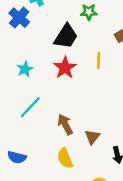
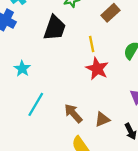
red star: (65, 68) -> (97, 69), moved
brown triangle: (92, 137) -> (102, 119), turned 42

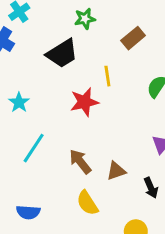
black trapezoid: (55, 28) -> (62, 54), turned 36
red star: (97, 69) -> (84, 102), moved, turned 30

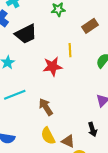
black trapezoid: (62, 54) -> (26, 34), moved
cyan line: (34, 148) -> (15, 95), turned 30
brown triangle: (116, 171) -> (68, 141), moved, turned 40

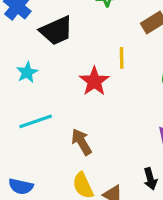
red star: (52, 66) -> (94, 81), turned -30

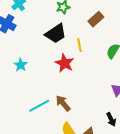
black trapezoid: (56, 31) -> (56, 34), moved
cyan line: (36, 121) -> (39, 106), moved

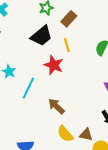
brown rectangle: (96, 19) -> (69, 19), moved
cyan line: (39, 106) -> (28, 88), moved, turned -30

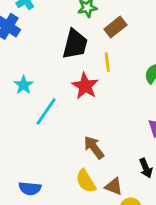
black trapezoid: (41, 36) -> (75, 44), turned -45
brown arrow: (56, 106) -> (94, 147), moved

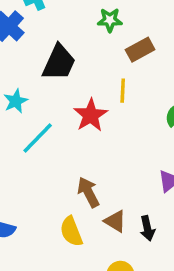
black trapezoid: (75, 44) -> (59, 63), moved
brown triangle: (114, 186) -> (115, 221), moved

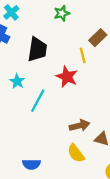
brown rectangle: (140, 50) -> (98, 38), moved
brown arrow: (88, 192) -> (79, 126), turned 120

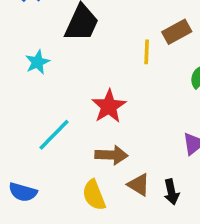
red star: (67, 77) -> (109, 106), moved
cyan line: (38, 101) -> (54, 135), moved

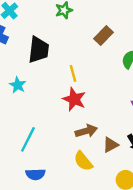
yellow line: (147, 52) -> (73, 73), moved
cyan line: (54, 135) -> (28, 139), moved
brown triangle: (139, 185) -> (111, 145), turned -42

